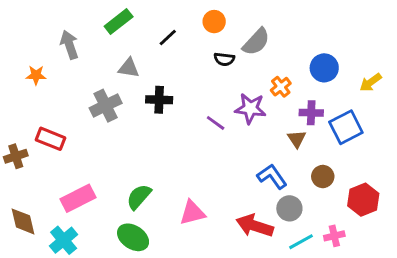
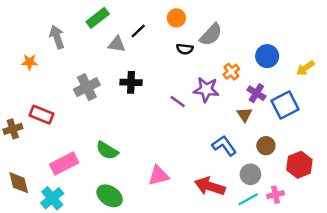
gray triangle: (129, 68) -> (117, 44), moved
purple cross: (311, 113) -> (256, 93), turned 30
green semicircle: (139, 197) -> (107, 150), moved, turned -100
gray circle: (289, 208) -> (250, 174), moved

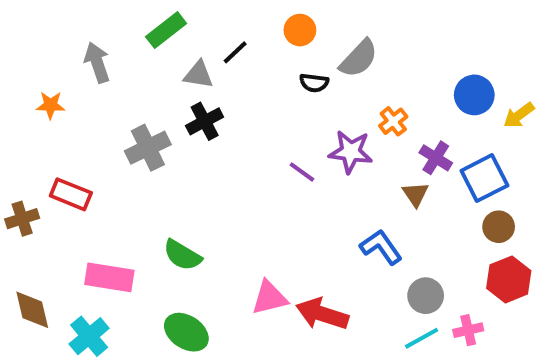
blue circle: (267, 56) -> (474, 95), moved
black cross: (131, 82) -> (205, 121), moved, turned -30
brown circle: (266, 146) -> (499, 227), moved
pink rectangle: (64, 164) -> (109, 277), turned 36
red arrow: (210, 186) -> (322, 314), moved

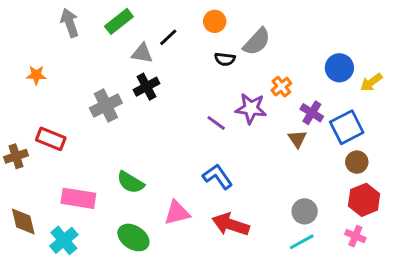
gray arrow: (97, 63) -> (70, 23), moved
blue L-shape: (381, 247) -> (218, 177), moved
pink triangle: (269, 298) -> (177, 213), moved
pink cross: (468, 330) -> (355, 236), moved, turned 36

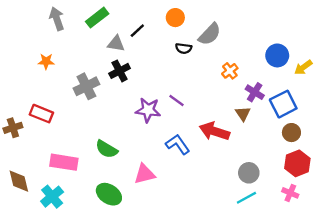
orange star: (36, 75) -> (46, 61), moved
purple star: (251, 108) -> (148, 110), moved
red arrow: (231, 224) -> (214, 131), moved

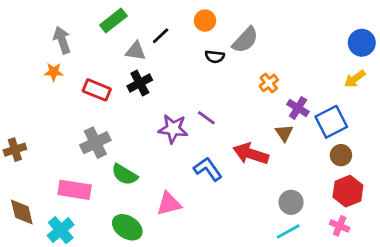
gray arrow: (57, 19) -> (62, 40), moved
blue circle: (277, 55) -> (362, 43), moved
gray cross: (86, 86) -> (95, 143), moved
red rectangle: (41, 114) -> (97, 90), moved

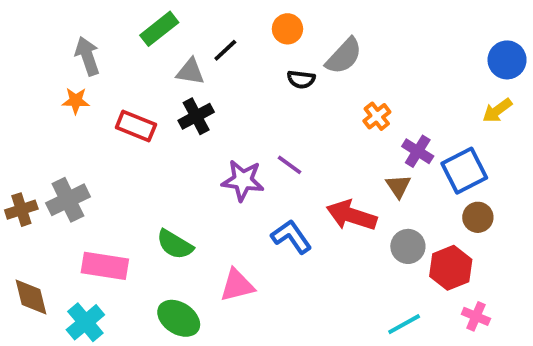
gray cross: (95, 143) -> (68, 200), moved
red hexagon: (348, 191) -> (451, 268), moved
gray circle: (291, 202) -> (408, 246), moved

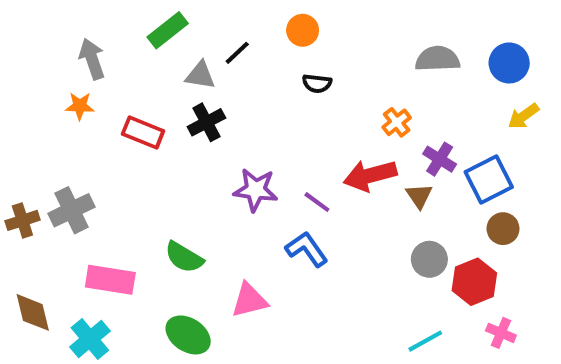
gray semicircle: (344, 56) -> (438, 59), moved, turned -135
blue circle: (507, 60) -> (509, 63), moved
purple line: (289, 165) -> (317, 202), moved
red arrow: (352, 215) -> (370, 175), moved, turned -33

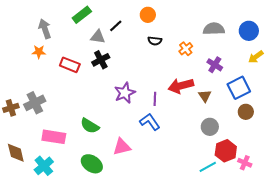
orange cross: (397, 122) -> (186, 49), moved
purple cross: (440, 159) -> (215, 65), moved
purple star: (256, 190) -> (125, 93), turned -30
purple line: (317, 202) -> (155, 99), turned 56
red hexagon: (474, 282) -> (226, 151), moved

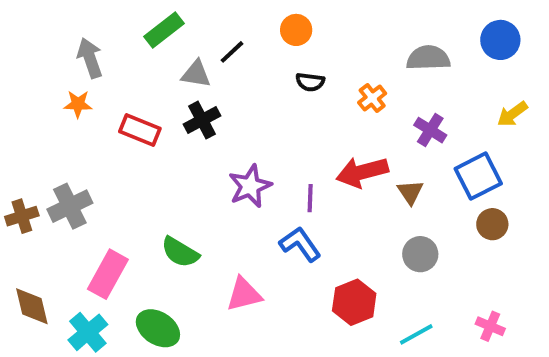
blue circle: (249, 31) -> (500, 40), moved
pink rectangle: (54, 137) -> (108, 274), turned -70
red hexagon: (226, 151) -> (354, 302), moved
green ellipse: (92, 164) -> (158, 328), moved

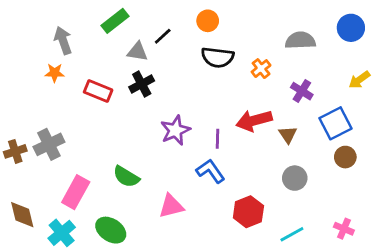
black semicircle: (310, 82) -> (218, 57), size x1.6

